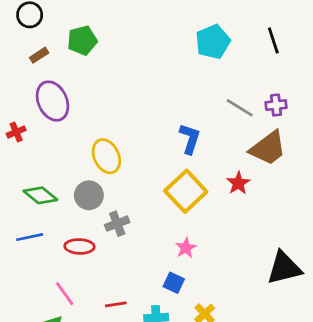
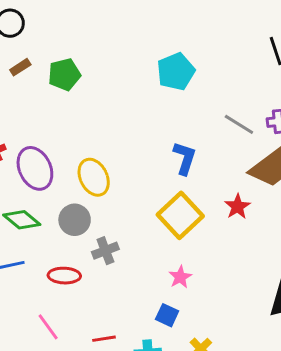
green pentagon: (82, 40) -> (64, 75), moved
cyan pentagon: (213, 42) -> (176, 72), moved
purple ellipse: (53, 101) -> (35, 168), moved

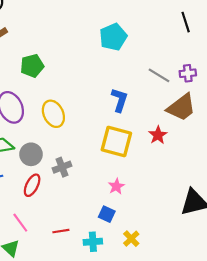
green pentagon: (64, 75) -> (32, 66), moved
yellow square: (180, 215) -> (116, 142), turned -32
gray circle: (75, 220) -> (31, 154), moved
red ellipse: (64, 276) -> (32, 185), turned -65

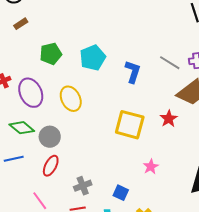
cyan pentagon: (113, 37) -> (93, 58), moved
blue L-shape: (120, 100) -> (133, 72), moved
gray cross: (62, 167) -> (83, 186), moved
pink star: (116, 186) -> (151, 167), moved

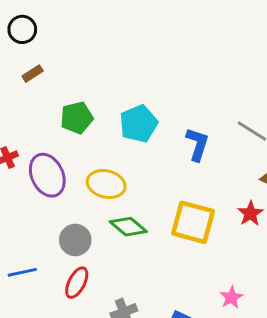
yellow ellipse: (71, 99) -> (106, 184), turned -50
green diamond: (22, 128) -> (128, 227), moved
pink star: (151, 167) -> (231, 297), moved

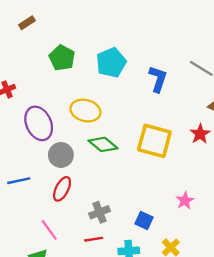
green pentagon: (77, 118) -> (62, 58), turned -30
purple ellipse: (47, 175) -> (39, 123), moved

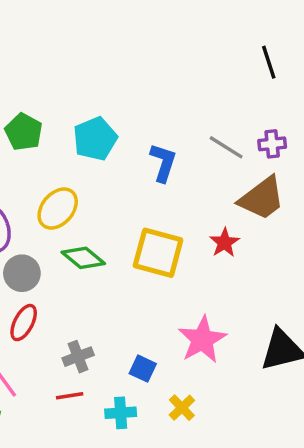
yellow ellipse: (85, 111) -> (58, 209), turned -64
pink star: (185, 201) -> (202, 340), size x1.8

